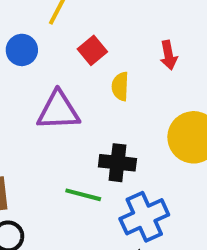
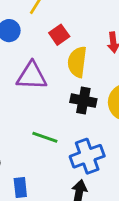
yellow semicircle: (120, 86) -> (77, 62), size x1.5
black cross: (117, 163) -> (83, 101), moved

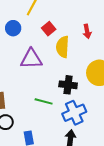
black cross: (83, 101) -> (68, 85), moved

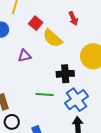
yellow semicircle: (63, 47) -> (53, 38), turned -40
purple triangle: (31, 59) -> (25, 56), size x0.6

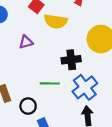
yellow semicircle: (53, 38) -> (56, 21), turned -30
black circle: (12, 122) -> (28, 106), moved

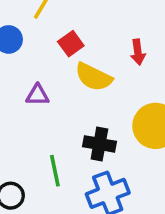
green line: (50, 83) -> (55, 171), turned 60

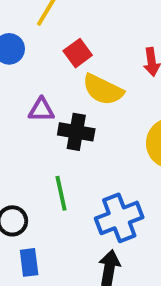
black cross: (99, 144) -> (76, 132), moved

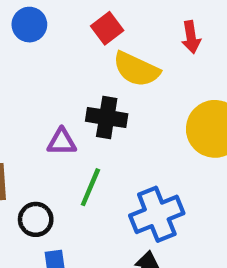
purple triangle: (41, 110) -> (62, 142), moved
green line: (61, 193) -> (90, 187), turned 36

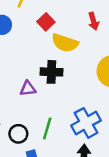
green line: (90, 187) -> (47, 128), moved

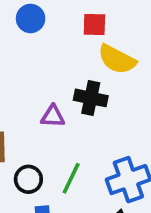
red square: (46, 22) -> (94, 24), turned 36

